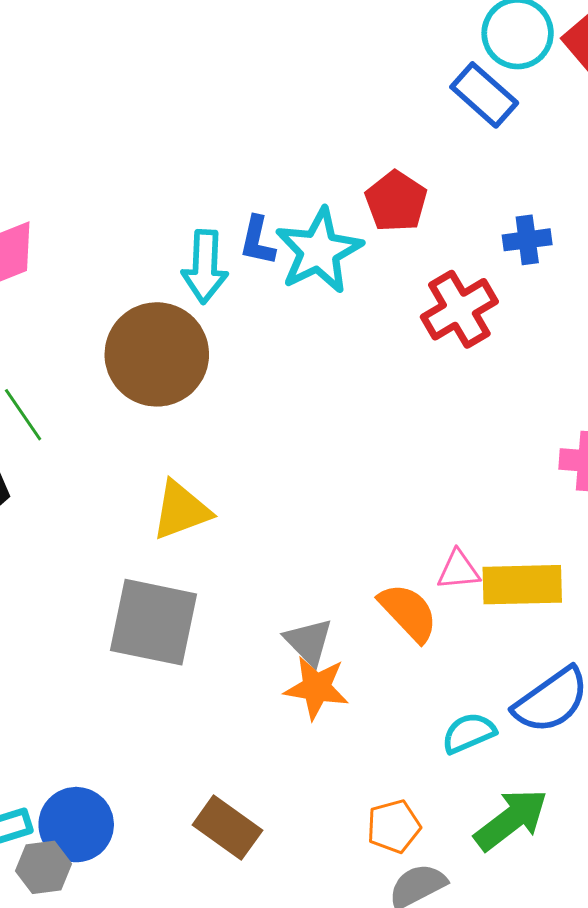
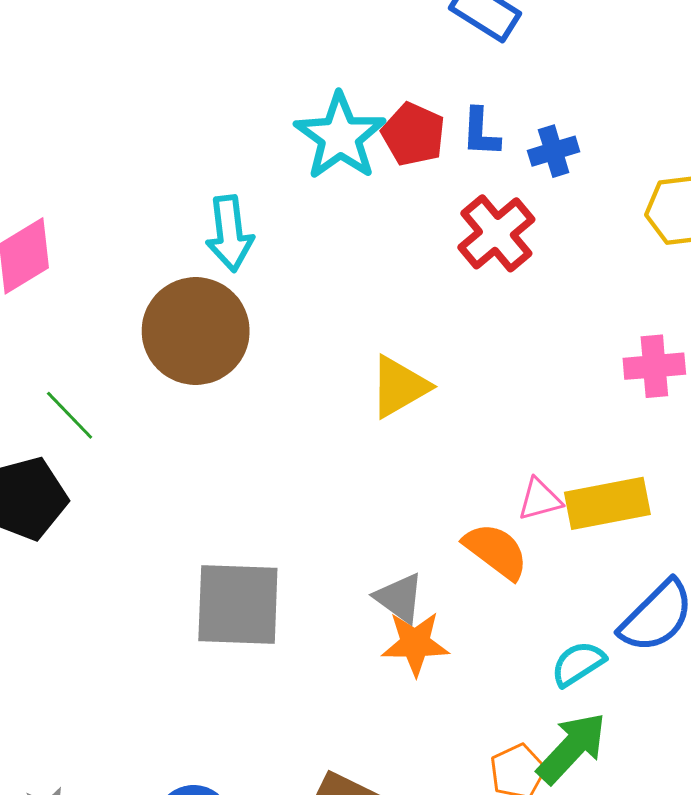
blue L-shape: (257, 241) -> (481, 132), moved
cyan star: (319, 251) -> (340, 136), moved
yellow triangle: (181, 510) -> (399, 387), moved
green arrow: (511, 820) -> (572, 748), moved

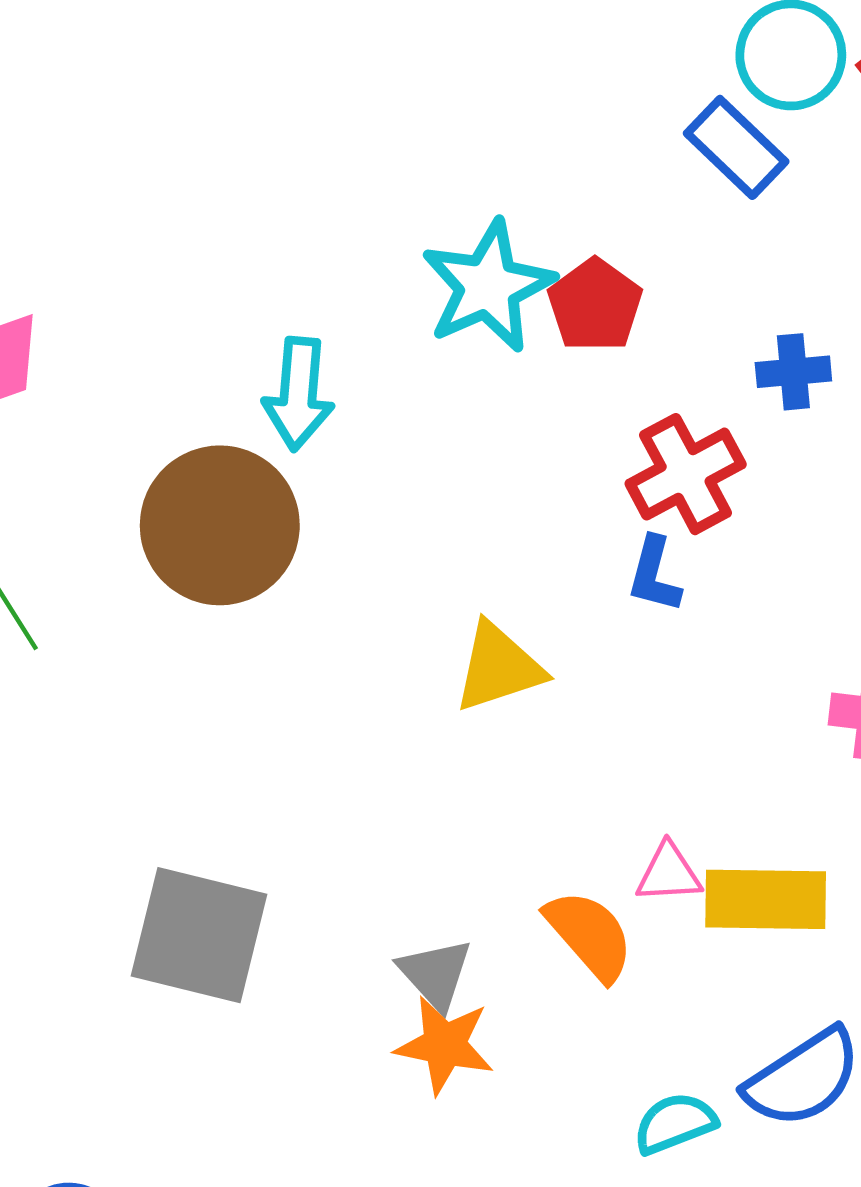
blue L-shape: (481, 132) -> (654, 575), moved

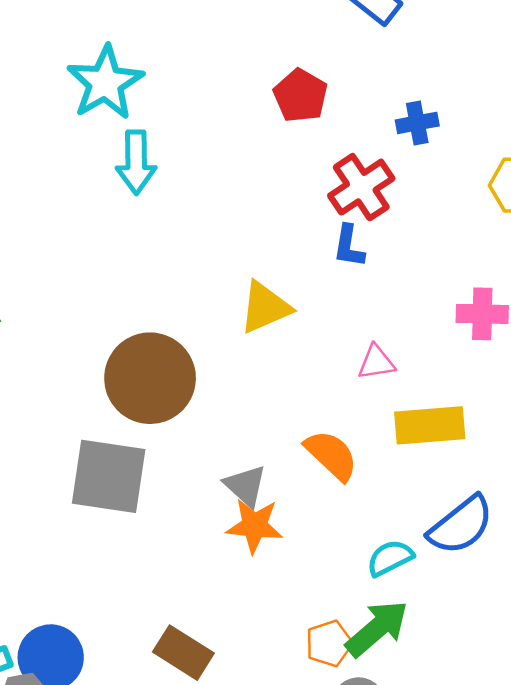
cyan star: (488, 286) -> (105, 83), moved
brown circle: (220, 525) -> (150, 378), moved
pink triangle: (669, 873) -> (376, 362), moved

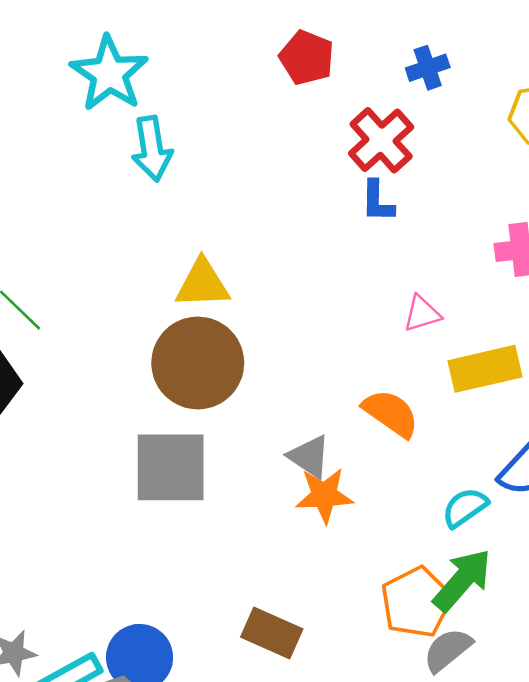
yellow triangle: (265, 307) -> (202, 284), moved, turned 30
orange pentagon: (329, 643) -> (416, 602), size x1.5

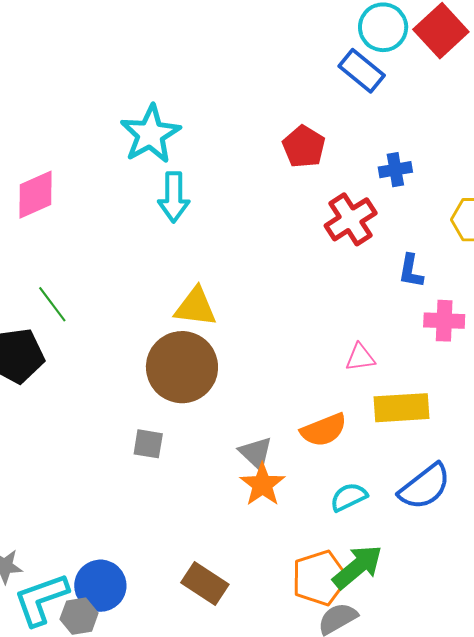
blue L-shape: (377, 201) -> (411, 271), moved
orange semicircle: (391, 413) -> (324, 430), turned 114
gray square: (171, 467) -> (148, 444), size x0.5
orange star: (324, 495) -> (262, 485), turned 30
cyan semicircle: (465, 508) -> (349, 497), moved

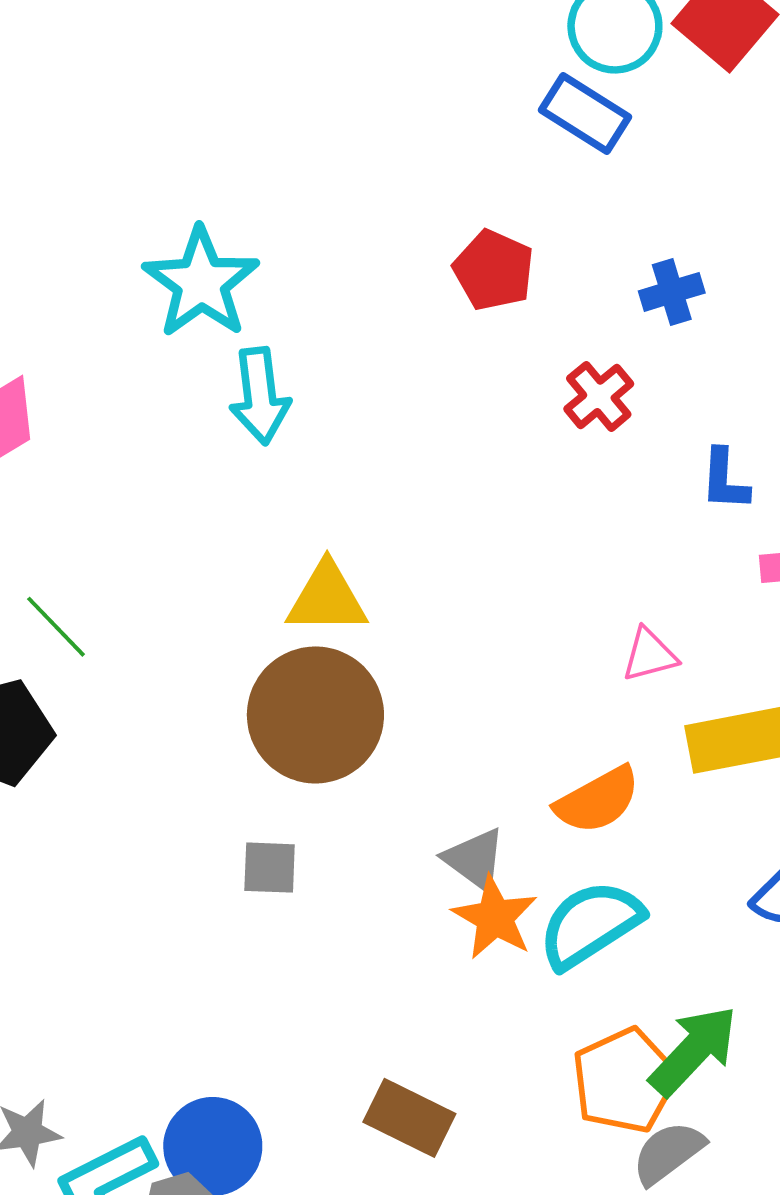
red cross: (351, 219) -> (599, 396), size x0.7
cyan semicircle: (349, 497) -> (590, 924), moved, size x1.5

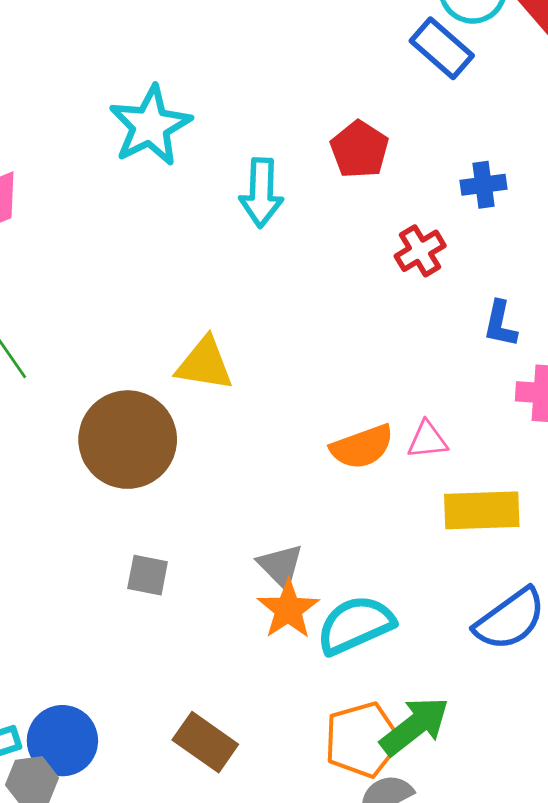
cyan arrow: (260, 396) -> (261, 193), moved
brown circle: (315, 715) -> (128, 440), moved
orange semicircle: (598, 800) -> (362, 447), moved
gray square: (270, 868) -> (148, 575), moved

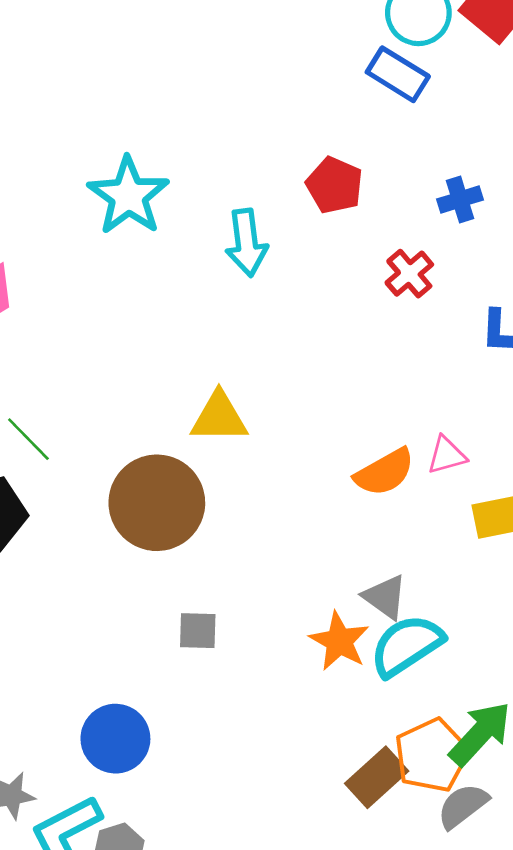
gray triangle: (281, 566) -> (385, 597), moved
blue circle: (62, 741) -> (115, 739), moved
brown rectangle: (205, 742) -> (377, 777), moved, turned -68

